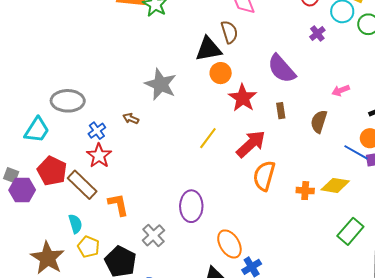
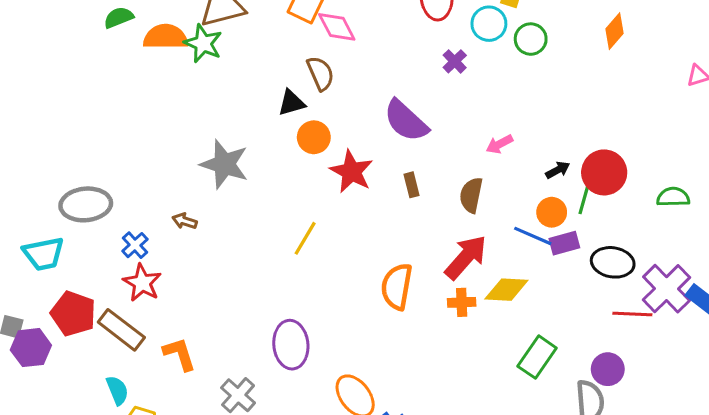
black triangle: (208, 49) -> (291, 103), size x0.7
cyan trapezoid: (37, 130) -> (44, 254), turned 52
red arrow: (251, 144) -> (466, 257), moved

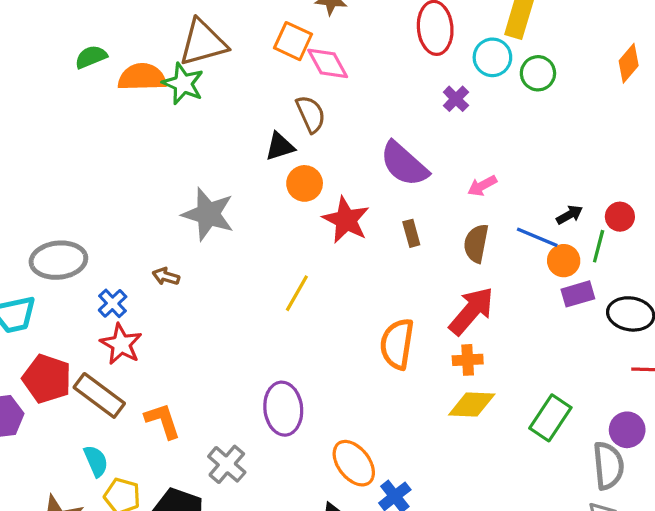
pink arrow: (499, 144) -> (482, 186), moved
red circle: (604, 172) -> (620, 217), size x0.6
blue line: (533, 236) -> (537, 237), moved
yellow diamond: (506, 290) -> (472, 405), moved

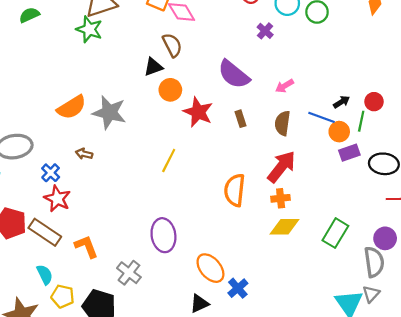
orange semicircle: (142, 77) -> (72, 107), moved, turned 152

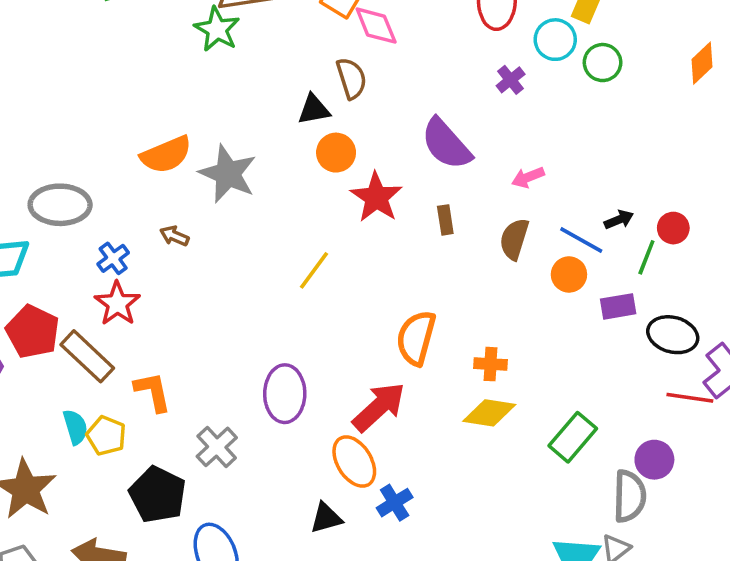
orange circle: (339, 132) -> (569, 274), moved
red arrow: (281, 167) -> (379, 407), moved
yellow pentagon: (63, 296) -> (106, 436), moved

